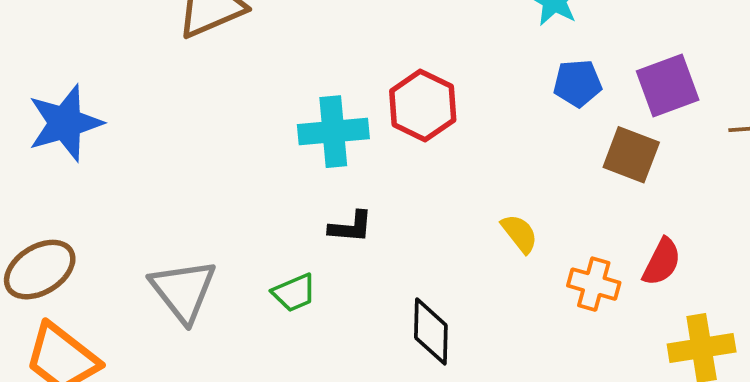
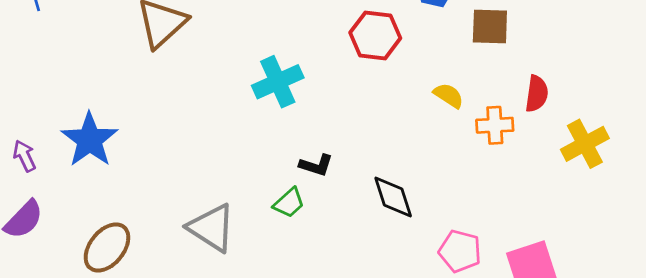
red hexagon: (423, 106) -> (375, 35), moved
black L-shape: (351, 227) -> (316, 165), moved, turned 32
yellow semicircle: (519, 234) -> (449, 95), moved

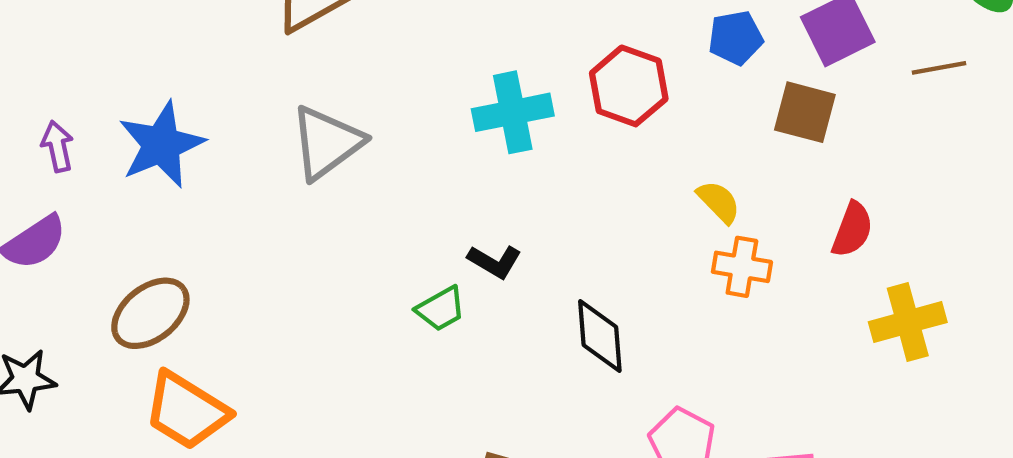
cyan cross: (278, 82) -> (513, 112), moved
orange cross: (495, 125) -> (742, 267), moved
gray triangle: (212, 228) -> (327, 143), moved, turned 38

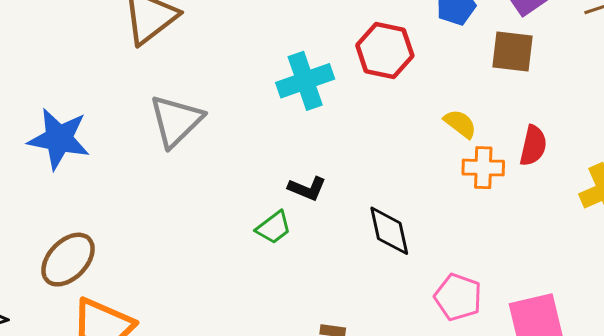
blue star: (161, 145) -> (59, 139), turned -30
red semicircle: (852, 230) -> (533, 146), moved

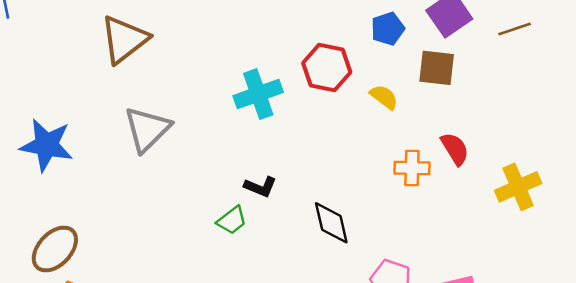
yellow semicircle: (460, 124) -> (384, 97), moved
red semicircle: (533, 146) -> (455, 149), turned -44

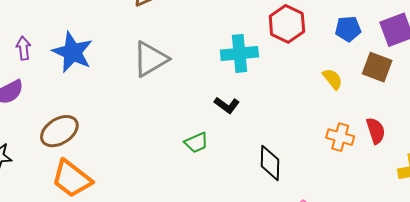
red hexagon: (327, 68) -> (287, 24), moved
black L-shape: (260, 187) -> (227, 105), moved

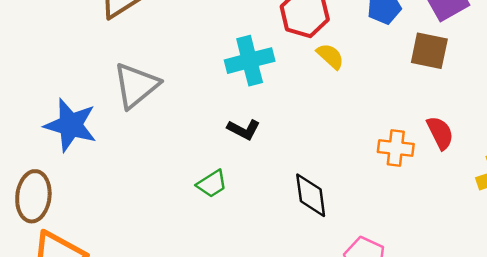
blue star: (72, 52) -> (71, 125), moved
yellow semicircle: (333, 79) -> (330, 56), moved
brown ellipse: (59, 131) -> (33, 196), turned -42

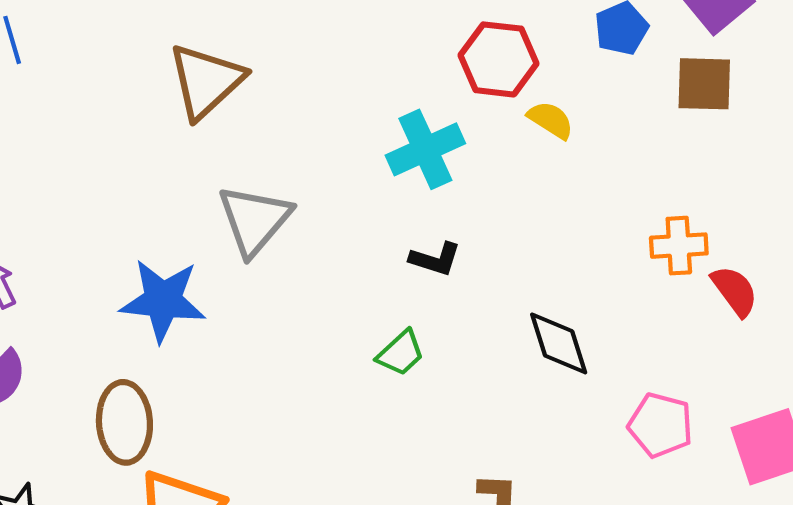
red semicircle: (440, 133) -> (735, 291), moved

